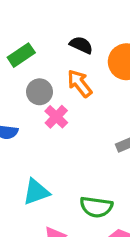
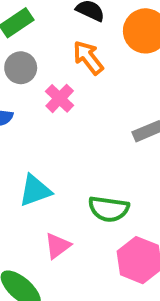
gray circle: (40, 92) -> (21, 68), moved

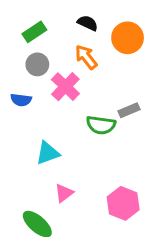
pink cross: (60, 98) -> (65, 87), size x1.4
green semicircle: (109, 209) -> (101, 125), moved

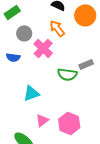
green rectangle: (34, 32) -> (12, 12), moved
pink hexagon: (123, 203) -> (69, 123), moved

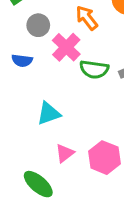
green semicircle: (67, 74) -> (94, 69), moved

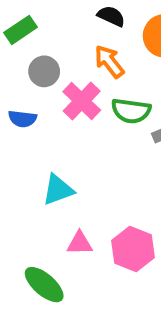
green semicircle: (94, 69) -> (131, 111), moved
pink triangle: (65, 153) -> (80, 243), turned 36

